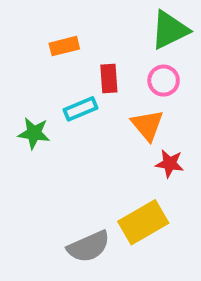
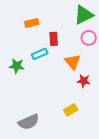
pink circle: (164, 81) -> (89, 38), moved
yellow rectangle: (143, 222) -> (71, 110), size x0.6
gray semicircle: (89, 247) -> (29, 122), moved

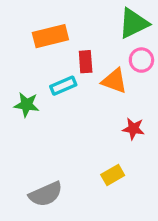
orange rectangle: (32, 23) -> (50, 36), size x1.5
orange triangle: (73, 62) -> (114, 81), moved, turned -30

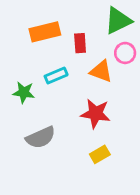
red rectangle: (86, 62) -> (80, 43), moved
red star: (133, 129) -> (96, 114), moved, size x1.5
gray semicircle: (46, 194) -> (41, 137), moved

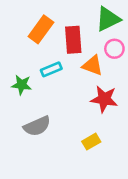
orange rectangle: (45, 32) -> (41, 29), turned -40
red rectangle: (80, 43) -> (73, 40), size x1.5
red star: (96, 114) -> (104, 99), moved

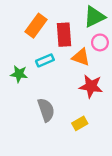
gray semicircle: (37, 126) -> (46, 110), moved, turned -85

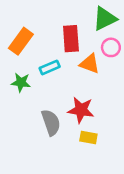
orange rectangle: (36, 26) -> (21, 41), moved
red star: (91, 86) -> (81, 110), moved
yellow rectangle: (80, 123) -> (88, 138), turned 40

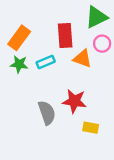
green star: (21, 82) -> (19, 64), moved
yellow rectangle: (88, 138) -> (91, 128), moved

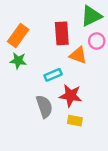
cyan rectangle: (46, 62) -> (53, 75), moved
yellow rectangle: (91, 128) -> (75, 121), moved

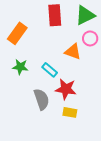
red rectangle: (62, 33) -> (55, 15), moved
green star: (18, 61) -> (20, 67), moved
cyan rectangle: (53, 75) -> (50, 70), turned 63

